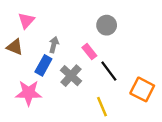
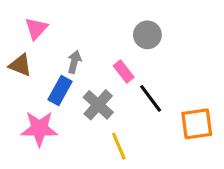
orange square: (142, 89) -> (197, 124), turned -35
yellow line: (102, 107) -> (119, 146), moved

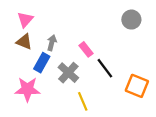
gray circle: (147, 35) -> (131, 20), moved
brown triangle: (20, 65) -> (24, 42), moved
orange square: (197, 124) -> (137, 86), turned 30

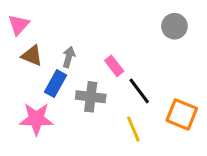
pink triangle: (25, 20) -> (19, 25), moved
gray cross: (68, 73) -> (91, 97), turned -35
yellow line: (83, 101) -> (133, 129), moved

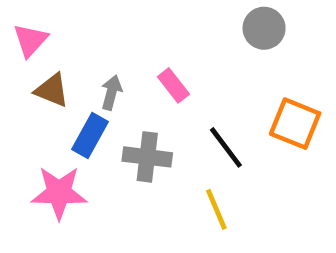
gray circle: (174, 26) -> (264, 28), moved
pink rectangle: (114, 66) -> (173, 85), moved
orange square: (182, 114) -> (295, 124), moved

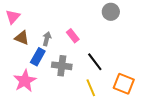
orange square: (295, 124) -> (124, 84), moved
pink star: (59, 193) -> (25, 81), turned -30

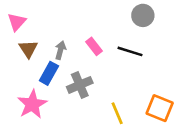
brown triangle: (22, 38) -> (28, 49), turned 35
black line: (95, 62) -> (130, 51), moved, turned -36
gray cross: (62, 66) -> (80, 85), turned -30

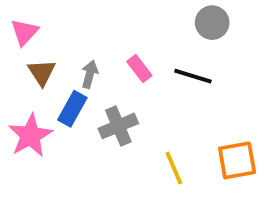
pink star: (32, 104) -> (30, 136), moved
orange square: (160, 108) -> (237, 160), turned -32

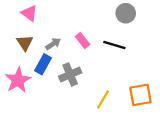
pink triangle: (25, 32) -> (29, 13), moved, turned -36
gray arrow: (90, 74) -> (53, 44), turned 42
yellow line: (174, 168) -> (103, 99), turned 54

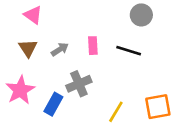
pink rectangle: (83, 40) -> (93, 46), turned 35
blue rectangle: (43, 64) -> (53, 104), moved

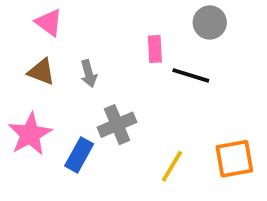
pink rectangle: (93, 46) -> (155, 49), moved
brown triangle: (28, 48) -> (41, 72), turned -36
gray arrow: (60, 49) -> (89, 74), turned 108

